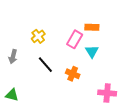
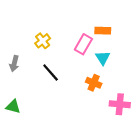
orange cross: (73, 74) -> (94, 83), moved

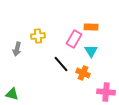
yellow cross: (43, 41) -> (38, 36), turned 32
gray arrow: (14, 63) -> (17, 49), moved
black line: (51, 73) -> (61, 64), moved

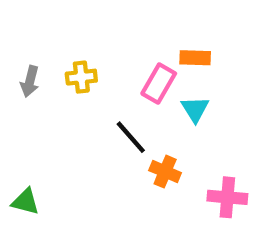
gray arrow: (17, 49) -> (30, 81), moved
orange cross: (83, 73) -> (165, 172), moved

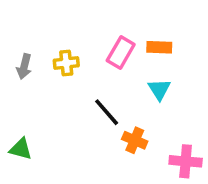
pink rectangle: (159, 84) -> (121, 53), moved
green triangle: (26, 202) -> (21, 149), moved

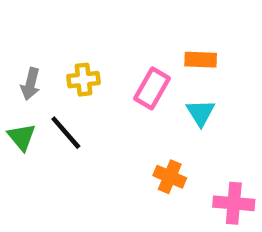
pink rectangle: (121, 53) -> (152, 88), moved
black line: (107, 112) -> (66, 133), moved
green triangle: (21, 149) -> (22, 137), moved, turned 35

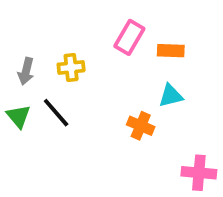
pink rectangle: (152, 88) -> (129, 37), moved
cyan triangle: (201, 113) -> (171, 96), turned 48
orange cross: (170, 177) -> (141, 126), moved

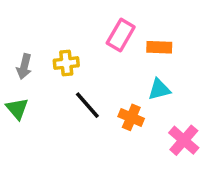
black line: (56, 113) -> (87, 105), moved
pink cross: (199, 173) -> (184, 140), moved, turned 36

